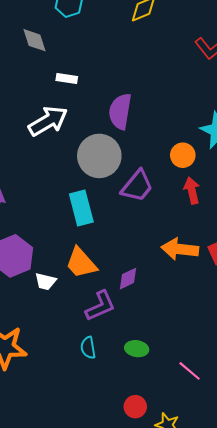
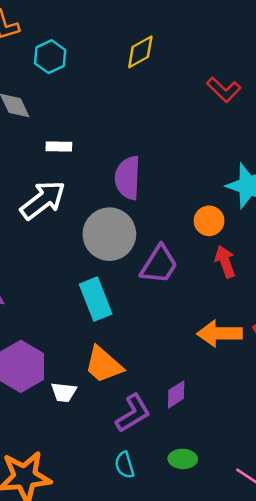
purple diamond: (128, 279) -> (176, 394), moved

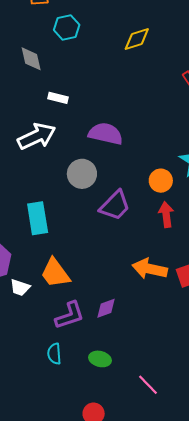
purple semicircle: (128, 178) -> (106, 134), turned 88
gray circle: (109, 234) -> (82, 174), size x0.7
cyan rectangle: (96, 299) -> (38, 218), moved

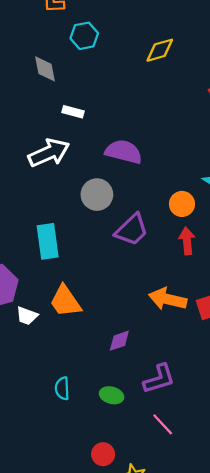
purple L-shape: (70, 315) -> (159, 379), moved

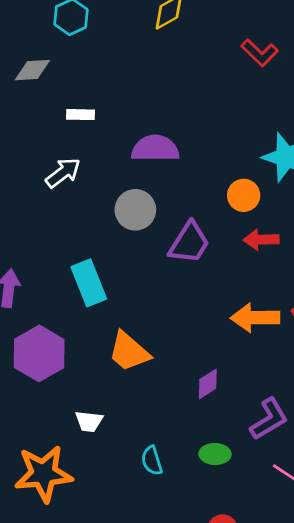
gray diamond: (45, 69) -> (32, 70), turned -68
white arrow: (49, 153) -> (63, 173), size x0.7
red arrow: (187, 241) -> (261, 240), turned -72
white trapezoid: (27, 316) -> (89, 421), moved

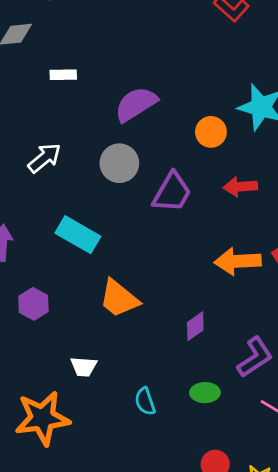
purple semicircle: (155, 149) -> (136, 104), turned -30
white arrow: (63, 173) -> (44, 158), moved
orange circle: (244, 195) -> (211, 132), moved
cyan rectangle: (89, 283) -> (78, 235), turned -36
purple hexagon: (39, 353) -> (33, 304), size x0.6

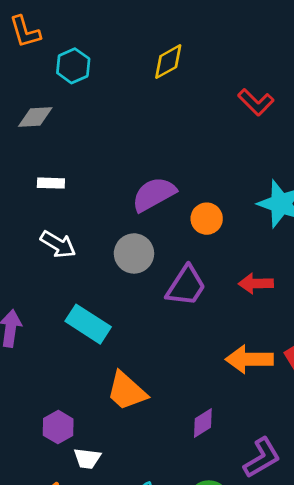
white rectangle: (63, 75) -> (51, 183), moved
orange circle: (211, 132) -> (207, 219), moved
white arrow: (44, 158) -> (58, 244), turned 68
purple hexagon: (33, 304) -> (58, 427), moved

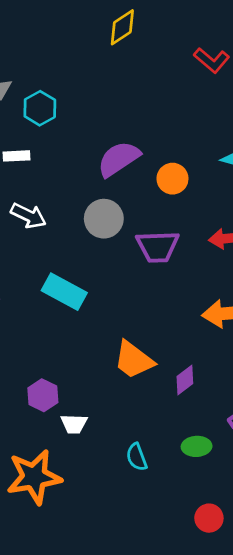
cyan hexagon: (73, 66) -> (40, 108), moved
purple trapezoid: (186, 286) -> (158, 246), turned 60
orange trapezoid: (127, 391) -> (134, 360), moved

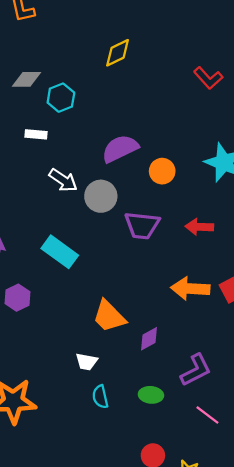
yellow diamond: (122, 27) -> (118, 53), moved
white arrow: (28, 216) -> (63, 180), moved
purple hexagon: (43, 395) -> (17, 298), moved
white trapezoid: (74, 424) -> (87, 362), moved

